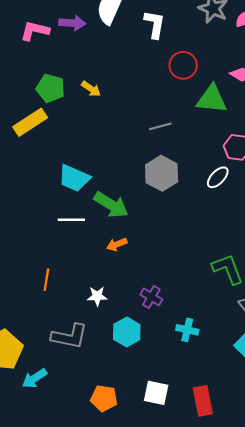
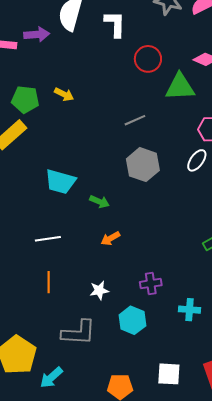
green arrow: (111, 205) -> (99, 202), size x0.6
white line: (71, 220) -> (48, 239), moved
purple cross: (151, 297) -> (151, 284), turned -30

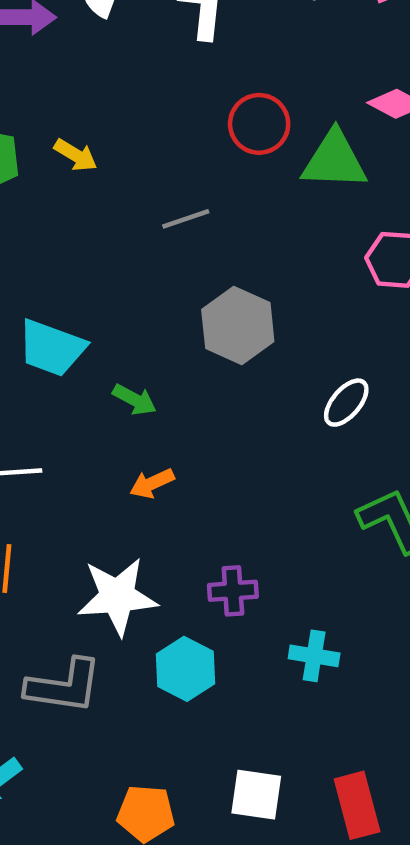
red circle: (148, 59) -> (259, 124), moved
gray line: (135, 120) -> (186, 219), moved
white ellipse: (197, 160) -> (346, 403), moved
white star: (99, 290) -> (117, 596), size x1.8

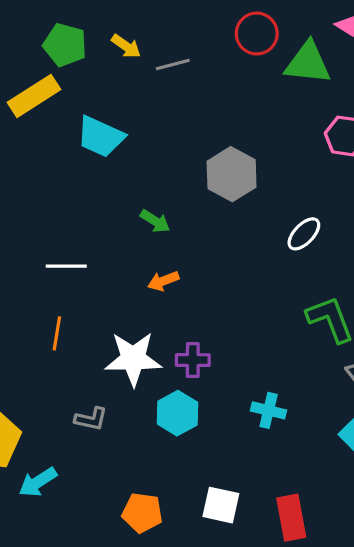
gray line: (186, 219) -> (173, 65), moved
cyan trapezoid: (52, 348) -> (101, 137), moved
purple cross: (233, 591) -> (193, 360), moved
gray L-shape: (64, 686) -> (91, 419), size x0.6

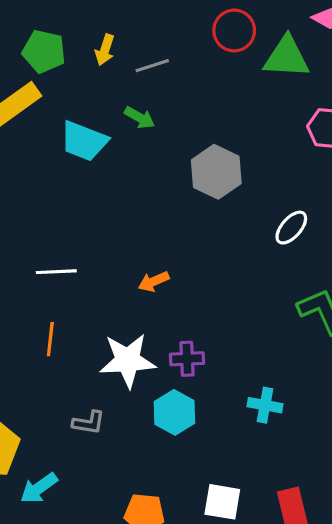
yellow arrow: (126, 46) -> (105, 50), turned 76
green arrow: (155, 221) -> (140, 118), moved

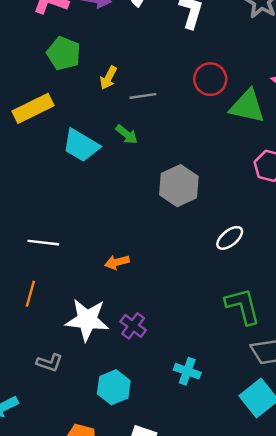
green pentagon: (44, 51) -> (64, 53), moved
purple cross: (187, 359) -> (133, 326), turned 30
cyan hexagon: (174, 412) -> (114, 387), moved

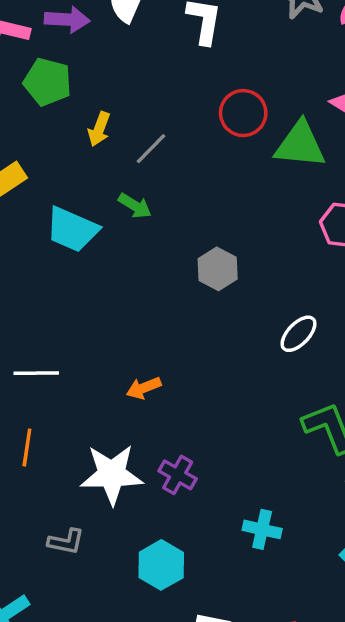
green pentagon: (64, 53) -> (47, 82), moved
gray line: (143, 96) -> (151, 149), turned -30
gray hexagon: (179, 186) -> (218, 269), size x0.7

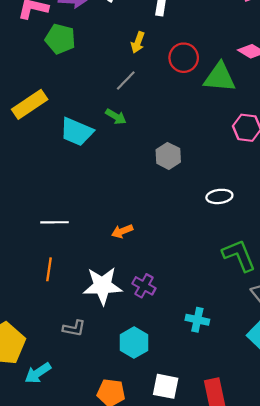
yellow arrow: (99, 129) -> (138, 42), moved
white ellipse: (298, 334) -> (219, 196), turned 40

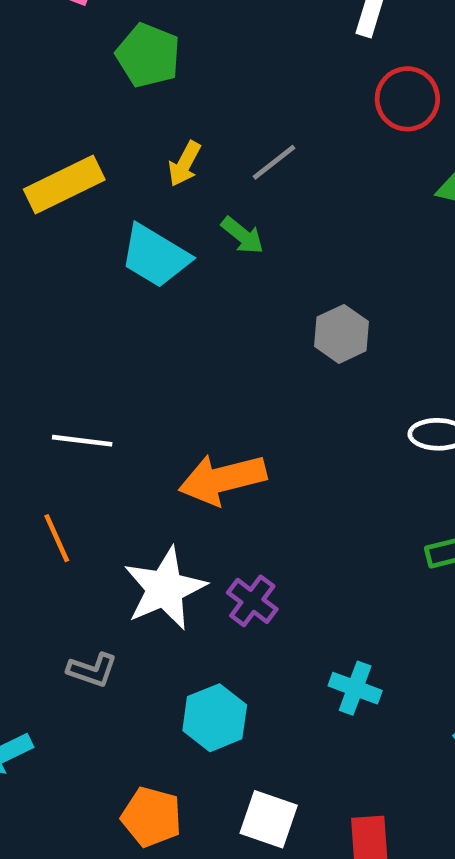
yellow arrow: (138, 42) -> (185, 164), moved
red circle: (184, 58) -> (407, 99), moved
orange arrow: (122, 231) -> (222, 479), size x1.8
orange line: (49, 269) -> (57, 538), turned -40
white star: (102, 286) -> (165, 589), turned -30

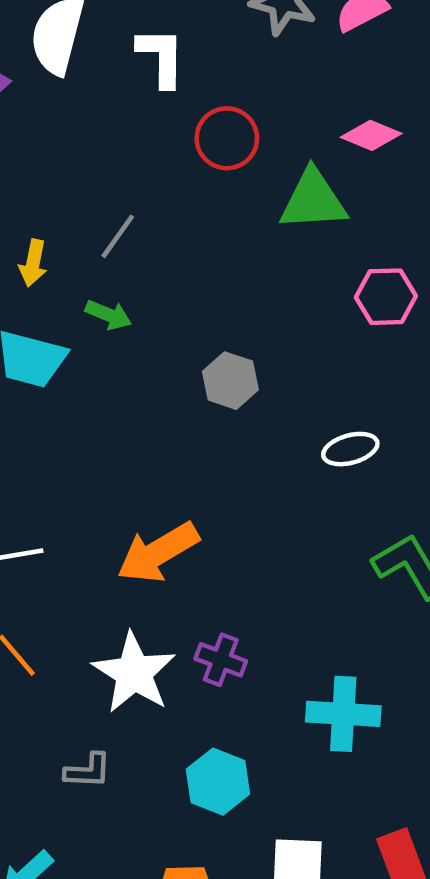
cyan cross: (355, 688) -> (343, 714), size x1.4

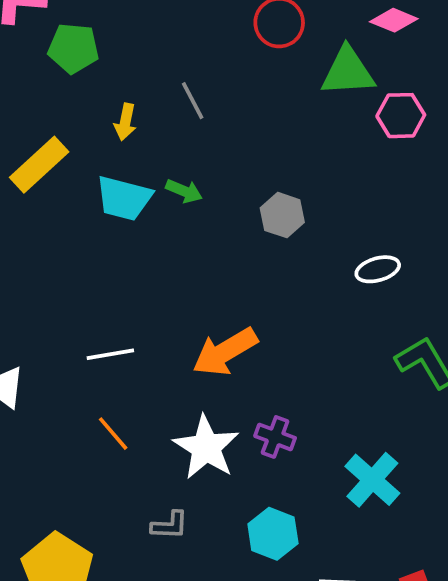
gray line: (118, 236) -> (193, 101), turned -63
pink hexagon: (386, 297) -> (401, 116), moved
green arrow: (108, 315) -> (184, 191), moved
cyan cross: (343, 714) -> (372, 480), turned 38

